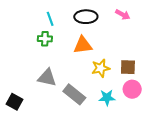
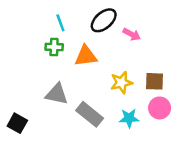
pink arrow: (123, 15) -> (132, 34), moved
black ellipse: (86, 17) -> (104, 20), turned -40
orange triangle: (83, 45) -> (86, 56), moved

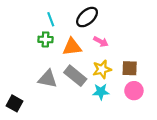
pink arrow: (132, 34) -> (101, 42), moved
gray rectangle: (90, 114) -> (75, 76), moved
cyan star: (129, 118) -> (101, 92), moved

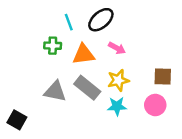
cyan line: (51, 19) -> (69, 22), moved
brown square: (130, 68) -> (163, 77), moved

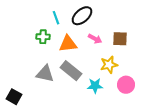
brown square: (163, 77) -> (120, 39), moved
yellow star: (118, 80) -> (109, 65), moved

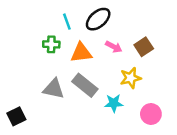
brown square: (120, 39) -> (144, 47), turned -35
pink circle: (126, 85) -> (151, 114), moved
black square: (14, 97) -> (16, 116), turned 35

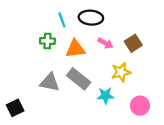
black ellipse: (98, 19) -> (91, 18), turned 45

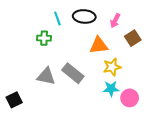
pink arrow: (105, 43) -> (115, 21), moved, turned 88
brown square: (133, 43) -> (133, 38), moved
orange triangle: (75, 49) -> (99, 45), moved
cyan star: (105, 96) -> (111, 89), moved

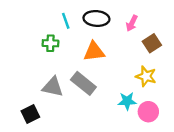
orange triangle: (99, 45) -> (94, 52), moved
yellow star: (112, 67) -> (146, 76), moved, turned 30
black square: (14, 100) -> (30, 114), moved

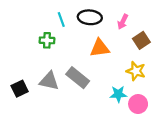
orange triangle: (94, 52) -> (100, 48), moved
black square: (30, 114) -> (20, 89), moved

